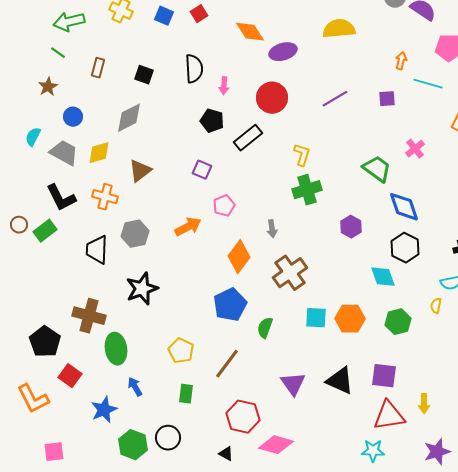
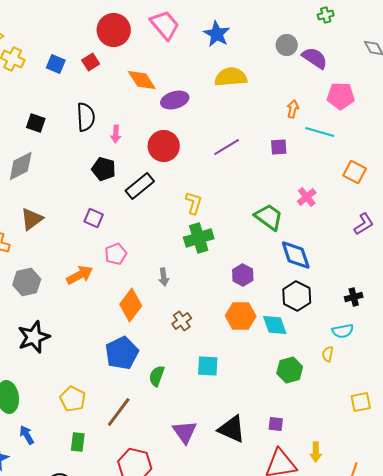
brown cross: (290, 273) -> (182, 321), size x0.6
orange hexagon: (350, 319) -> (241, 316), moved
purple square: (384, 376) -> (276, 424), size x0.6

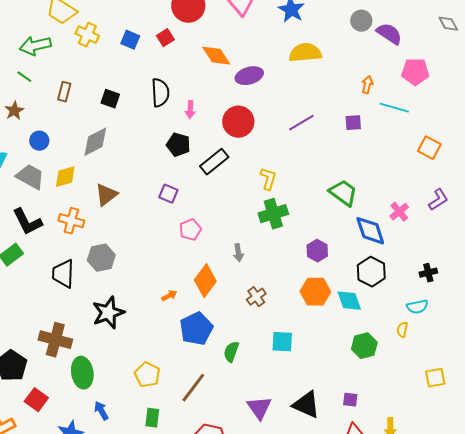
pink cross: (307, 197) -> (399, 212), moved
orange arrow: (80, 275) -> (169, 296), moved, size x0.6

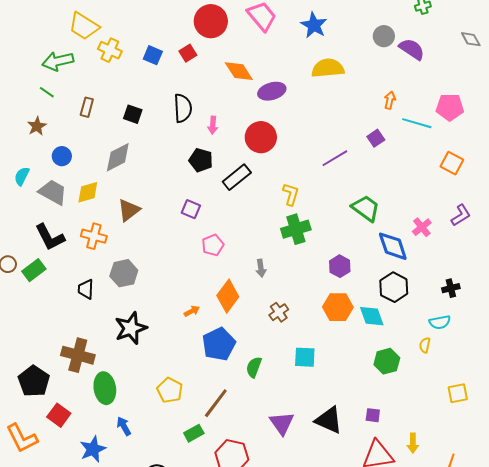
pink pentagon: (415, 72) -> (450, 107), moved
purple line: (301, 123) -> (335, 158), moved
purple square: (353, 123) -> (376, 138), turned -30
black trapezoid: (63, 274) -> (86, 289), size x0.7
green rectangle: (152, 418) -> (194, 433), moved, turned 54

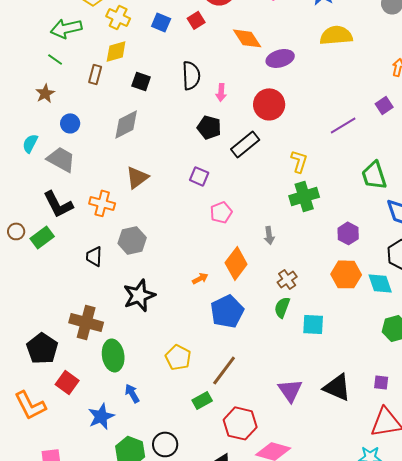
yellow diamond: (88, 192) -> (116, 51), moved
green trapezoid: (366, 208) -> (374, 175), turned -144
green semicircle: (254, 367) -> (282, 307), moved

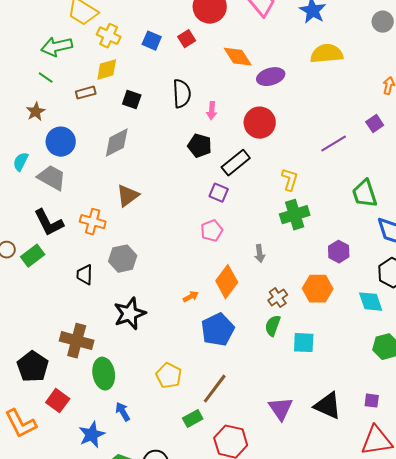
brown rectangle: (95, 74) -> (86, 93), turned 60
blue circle: (70, 123) -> (61, 142), size x1.5
purple square: (199, 176) -> (219, 193), moved
orange hexagon: (346, 274) -> (318, 289), moved

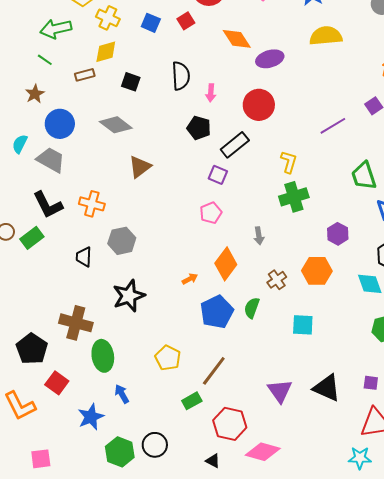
gray diamond: (117, 143) -> (116, 125), turned 64
brown triangle: (128, 196) -> (140, 167), moved
green semicircle: (273, 326) -> (252, 308), moved

